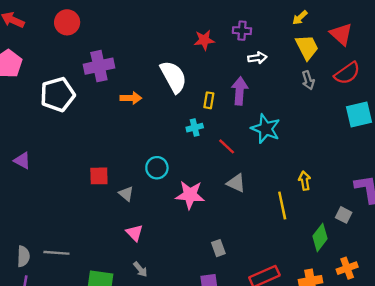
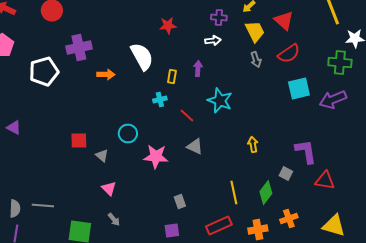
purple cross: (242, 31) -> (219, 18), moved
purple arrow: (240, 91) -> (198, 68), size x0.7
yellow line: (282, 206) -> (234, 192), moved

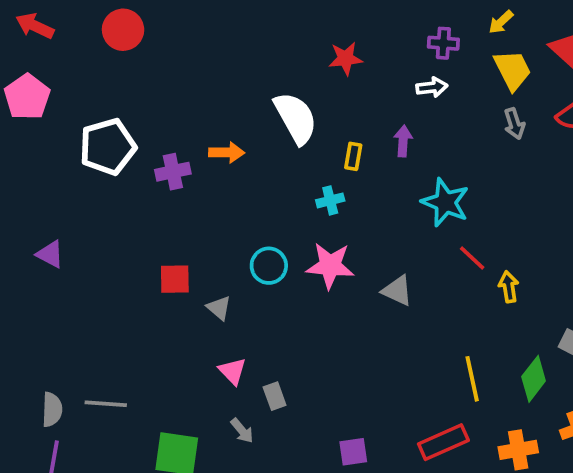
purple cross: (79, 48) -> (173, 172), moved, size x0.7
red line: (187, 116) -> (472, 258), moved
pink star: (156, 156) -> (330, 266), moved
gray rectangle: (180, 202) -> (275, 396), moved

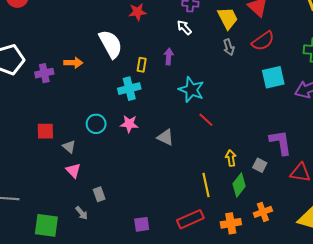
white arrow: (432, 87) -> (184, 27), turned -126
cyan cross: (330, 200) -> (129, 89), size x1.5
pink star: (330, 266) -> (129, 124), size x0.7
yellow arrow: (509, 287) -> (231, 158), moved
pink triangle: (232, 371) -> (73, 170), moved

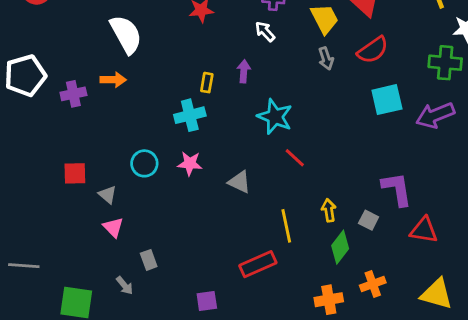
white semicircle: (111, 44) -> (126, 34), moved
yellow line: (206, 185) -> (286, 226), moved
red rectangle: (190, 219) -> (258, 264), moved

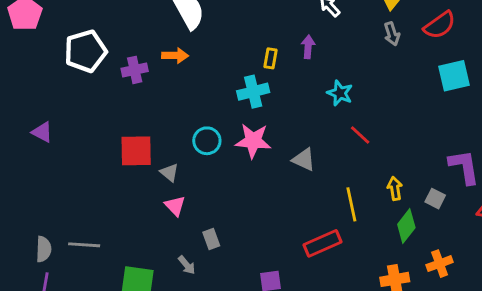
cyan star: (275, 117) -> (340, 93), size x0.7
pink star: (190, 163) -> (253, 141), size x1.4
red square: (75, 173) -> (136, 151), size x1.4

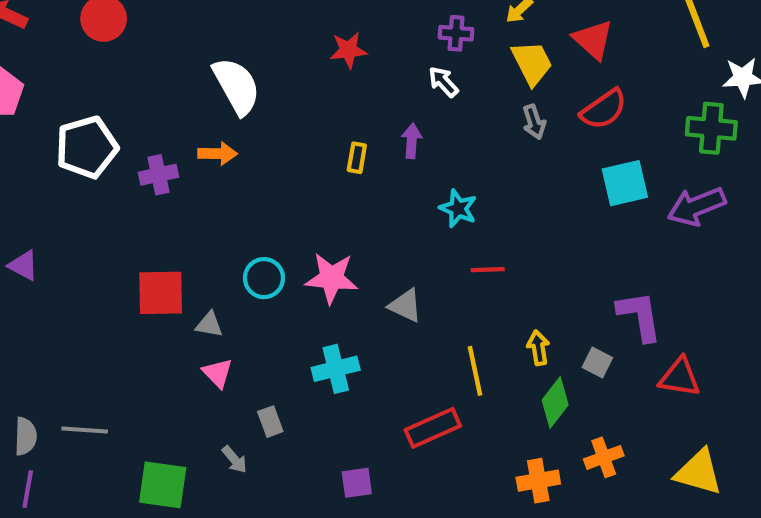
cyan cross: (253, 92) -> (336, 369), moved
red line: (360, 135) -> (488, 270), turned -45
gray triangle: (169, 173) -> (209, 324), turned -30

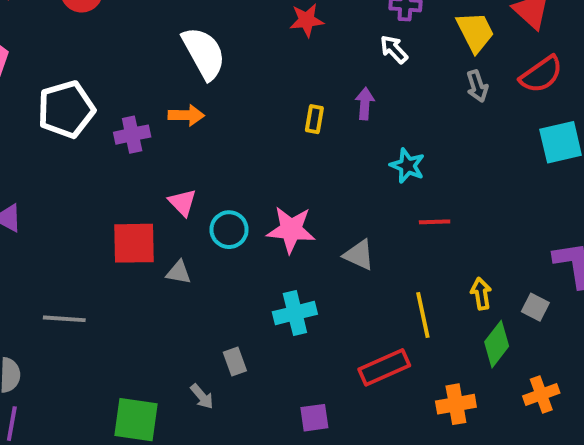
pink triangle: (218, 373) -> (182, 202), moved
gray line: (85, 430) -> (64, 319), moved
orange cross: (538, 481) -> (456, 404), moved

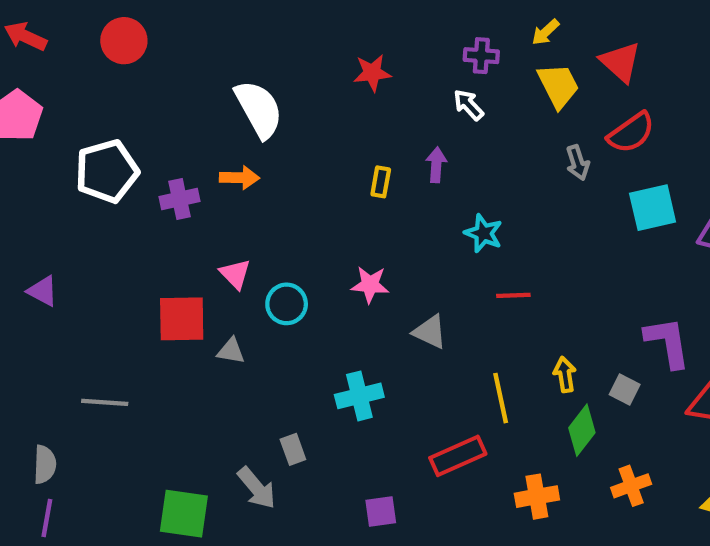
gray arrow: (477, 86) -> (578, 163), moved
pink star: (291, 230) -> (370, 285), moved, size x0.7
gray arrow: (202, 396) -> (257, 488), size x1.5

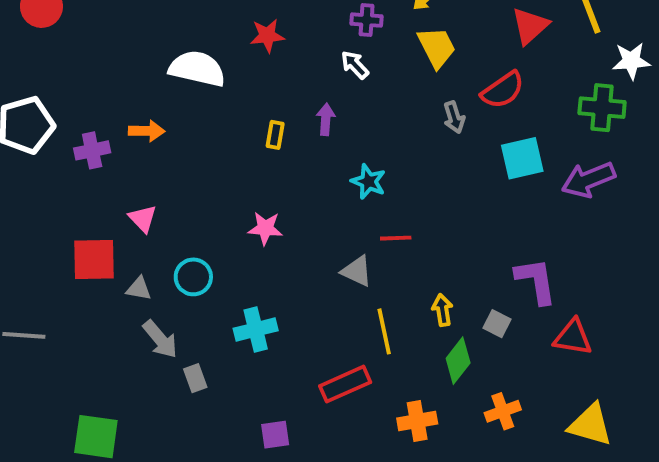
red triangle: (620, 62) -> (530, 26), moved, turned 36
white semicircle: (259, 109) -> (197, 69), moved, turned -48
cyan circle: (287, 304) -> (193, 277), moved
gray triangle: (430, 332) -> (357, 271), moved
gray arrow: (257, 488) -> (160, 339), moved

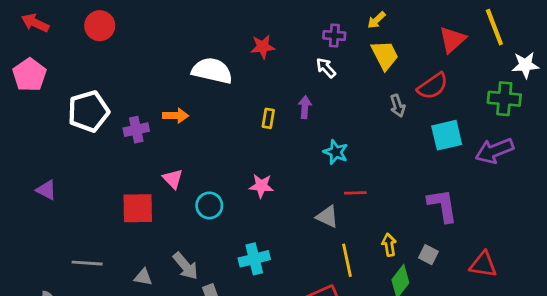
cyan circle: (193, 277) -> (209, 205), moved
purple L-shape: (536, 281) -> (442, 205), moved
gray triangle: (139, 289) -> (143, 277), moved

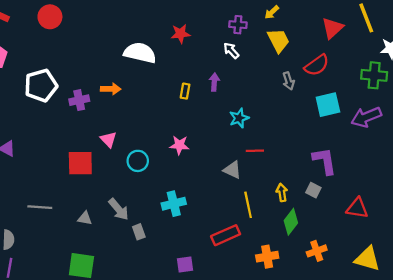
cyan star: (336, 152) -> (239, 118), turned 30
gray square: (428, 255) -> (313, 190), moved

